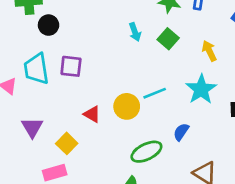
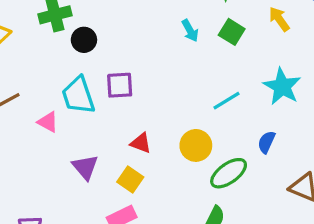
yellow arrow: (209, 51) -> (279, 19), moved
yellow circle: (127, 106) -> (196, 145), moved
red triangle: (92, 114) -> (141, 143), moved

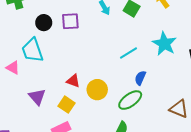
black circle: (84, 40) -> (44, 23), moved
purple square: (120, 85) -> (70, 21), moved
blue semicircle: (266, 142) -> (140, 78), moved
yellow circle: (196, 145) -> (97, 90), moved

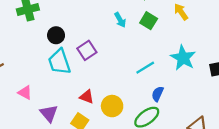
purple square: (70, 21) -> (87, 50), moved, turned -30
cyan trapezoid: (32, 50) -> (59, 62), moved
pink triangle: (13, 68) -> (25, 93), moved

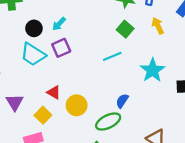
cyan arrow: (120, 20) -> (59, 24), moved, turned 64
cyan trapezoid: (59, 62) -> (33, 54), turned -48
cyan line: (145, 68) -> (112, 56), moved

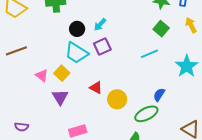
yellow square: (43, 115) -> (62, 73), moved

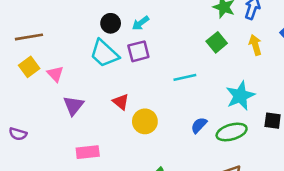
cyan line: (149, 54) -> (185, 77), moved
yellow square: (62, 73) -> (29, 67), moved
green ellipse: (146, 114) -> (232, 132), moved

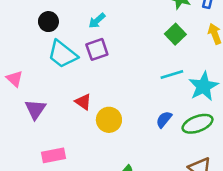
black circle: (111, 23) -> (48, 22), moved
cyan line: (185, 77) -> (172, 74), moved

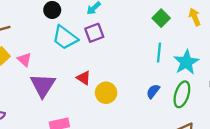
cyan line: (172, 74) -> (159, 53), turned -66
purple triangle: (35, 109) -> (43, 85), size x1.4
green ellipse: (198, 124) -> (182, 94), turned -50

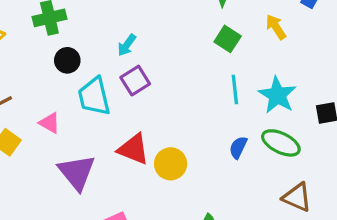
cyan trapezoid: (65, 38) -> (94, 96), turned 52
pink triangle: (24, 60) -> (50, 123), moved
red triangle: (84, 78) -> (133, 149), size x1.5
green ellipse: (182, 94) -> (281, 143), turned -70

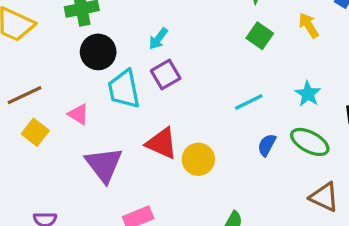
black circle: (67, 60) -> (98, 52), size x1.4
cyan line: (235, 90) -> (249, 102), moved, turned 68
cyan star: (277, 95) -> (308, 94), size x0.7

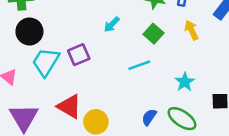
cyan arrow: (158, 39) -> (112, 24), moved
cyan trapezoid: (124, 89) -> (46, 62), turned 36
cyan line: (249, 102) -> (139, 65), moved

